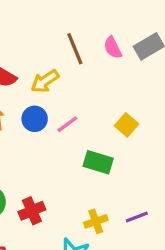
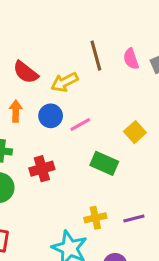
red cross: (32, 211) -> (42, 169), moved

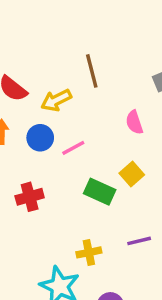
pink semicircle: (131, 59) -> (134, 122), moved
yellow square: (135, 132) -> (132, 174), moved
purple line: (134, 218) -> (139, 241), moved

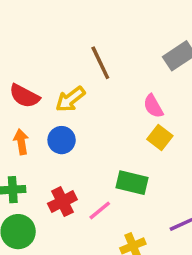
pink line: (73, 148) -> (100, 210), moved
yellow square: (132, 174) -> (160, 138), moved

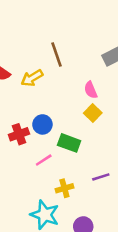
blue circle: (62, 140) -> (42, 124), moved
red cross: (62, 202) -> (19, 134), moved

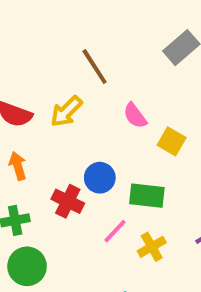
pink semicircle: (91, 90) -> (135, 116), moved
red cross: (19, 134) -> (68, 201), turned -30
yellow cross: (64, 188) -> (152, 247), moved

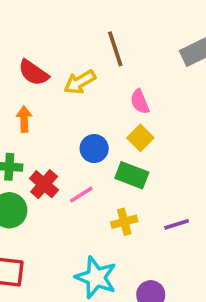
yellow square: (172, 141) -> (140, 138), moved
red cross: (68, 201) -> (44, 184), moved
pink line: (115, 231) -> (81, 195), moved

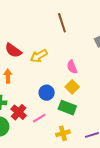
brown line: (115, 49) -> (62, 23), moved

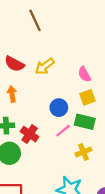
brown line: (62, 23) -> (35, 20), moved
yellow square: (72, 87) -> (87, 97), turned 32
pink line: (39, 118) -> (63, 131), moved

